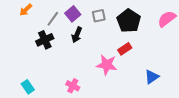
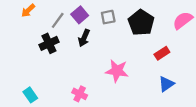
red rectangle: (125, 49) -> (162, 53), moved

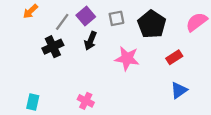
pink star: (117, 71) -> (127, 58), moved
cyan rectangle: (30, 95) -> (33, 102), turned 48

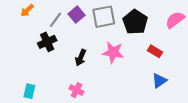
gray square: (116, 18) -> (104, 17), size x1.6
black arrow: (90, 41) -> (81, 58), moved
red rectangle: (174, 57) -> (155, 51), turned 64

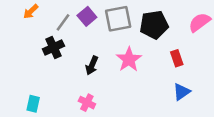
black pentagon: (135, 22) -> (154, 25), turned 30
red rectangle: (155, 51) -> (177, 58), turned 40
pink star: (113, 52) -> (129, 59), turned 30

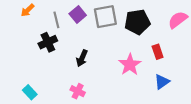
gray line: (63, 22) -> (56, 20), turned -49
pink star: (129, 59) -> (130, 65), moved
cyan rectangle: (33, 104) -> (30, 92), turned -56

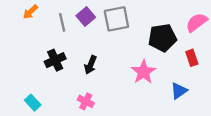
black pentagon: (137, 22) -> (162, 38), moved
black cross: (48, 42) -> (55, 60), moved
red rectangle: (158, 52) -> (192, 58), moved

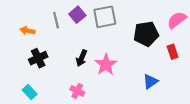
orange arrow: (30, 12) -> (28, 31), moved, turned 56
black cross: (55, 60) -> (38, 58), moved
pink star: (144, 72) -> (106, 64), moved
blue triangle: (179, 91) -> (150, 81), moved

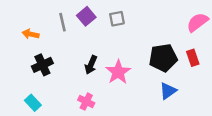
gray square: (105, 17) -> (117, 19), size x0.6
black pentagon: (146, 34) -> (163, 58), moved

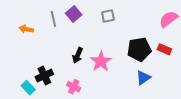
gray square: (117, 19) -> (108, 16), moved
red rectangle: (193, 58) -> (164, 49), turned -48
black cross: (42, 65) -> (44, 76), moved

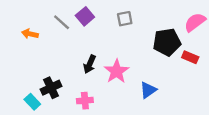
gray line: (53, 19) -> (62, 22), turned -35
black pentagon: (139, 49) -> (167, 42), moved
blue triangle: (143, 78) -> (148, 90), moved
pink cross: (74, 87) -> (85, 101), turned -32

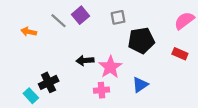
black pentagon: (167, 42) -> (141, 41), moved
black arrow: (90, 64) -> (85, 60), turned 63
pink cross: (85, 101) -> (102, 90), moved

